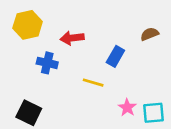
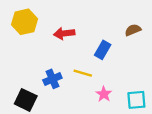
blue cross: (47, 63) -> (52, 79), moved, turned -36
pink star: (127, 108) -> (104, 94), moved

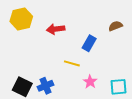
blue cross: (52, 79) -> (46, 86), moved

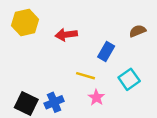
pink star: (90, 82) -> (96, 97), moved
cyan square: (118, 87) -> (129, 79), moved, turned -30

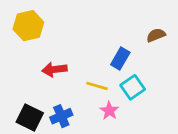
red arrow: (66, 35) -> (54, 69), moved
cyan square: (129, 79) -> (133, 87), moved

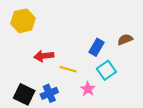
brown semicircle: (156, 35) -> (125, 40), moved
yellow line: (97, 86) -> (68, 69), moved

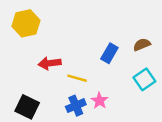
cyan square: (106, 70) -> (144, 79), moved
blue cross: (49, 93) -> (76, 106), moved

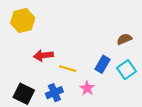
blue rectangle: (109, 53) -> (102, 64), moved
blue cross: (76, 106) -> (54, 93), moved

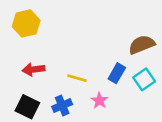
brown semicircle: (124, 39) -> (142, 45), size x1.5
red arrow: (43, 55) -> (34, 69), moved

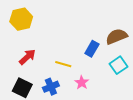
red arrow: (34, 69) -> (27, 57), turned 144
blue rectangle: (117, 73) -> (92, 49), moved

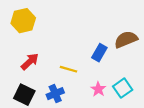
cyan square: (119, 65) -> (123, 88), moved
pink star: (82, 83) -> (98, 89), moved

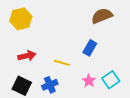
brown semicircle: (126, 39) -> (102, 16), moved
red arrow: (30, 62) -> (27, 56), turned 30

